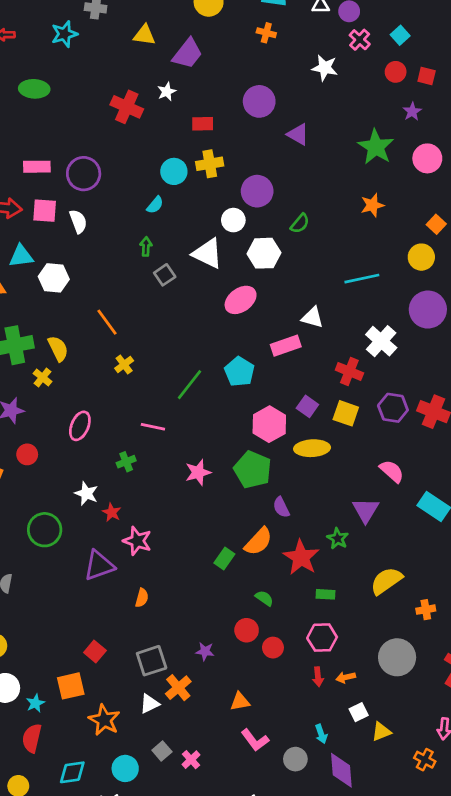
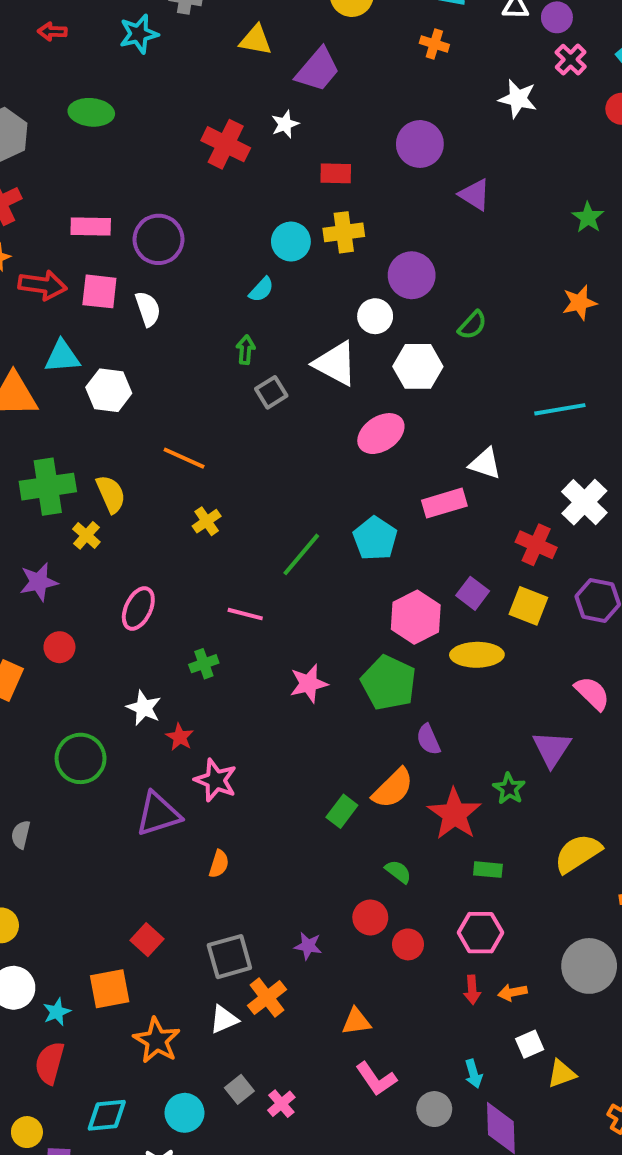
green star: (376, 147) -> (588, 217), size x0.6
orange line: (107, 322) -> (184, 458), turned -32

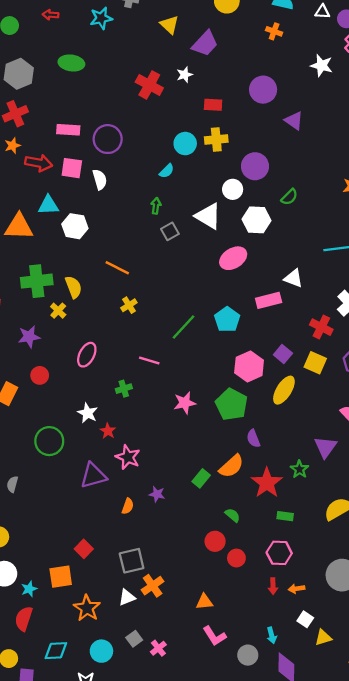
yellow triangle: (256, 40) -> (169, 25), turned 30
yellow ellipse: (477, 655) -> (284, 390), turned -60
purple star: (308, 946) -> (157, 494), moved
white square: (530, 1044) -> (305, 619), turned -35

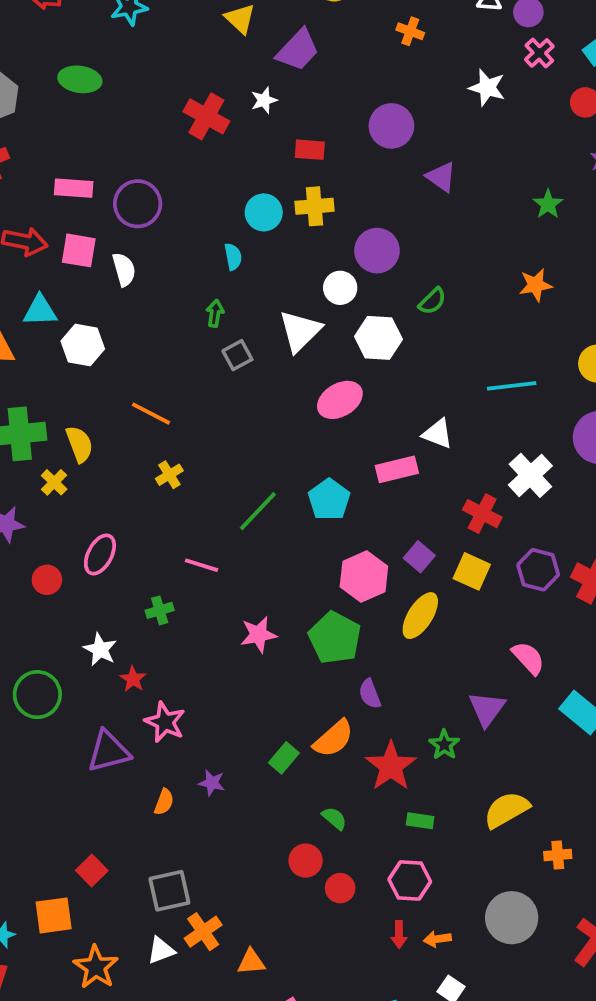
cyan semicircle: (167, 171) -> (233, 257), turned -56
white triangle: (208, 216) -> (300, 331), turned 44
red circle: (40, 375) -> (47, 580), moved
orange triangle: (204, 602) -> (251, 962), moved

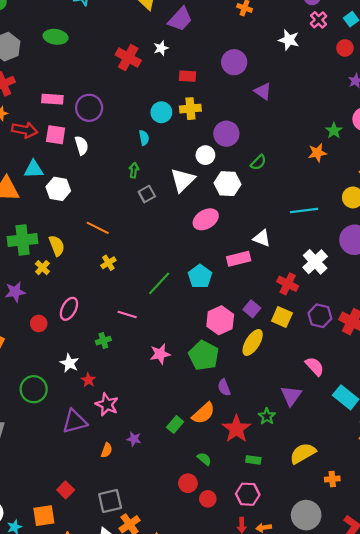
green star: (548, 204) -> (334, 131), moved

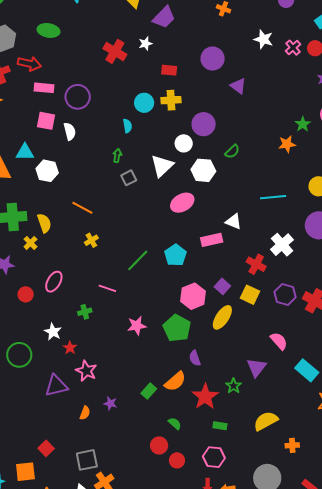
pink cross: (319, 20) -> (293, 48), moved
red arrow: (25, 130) -> (29, 64), moved

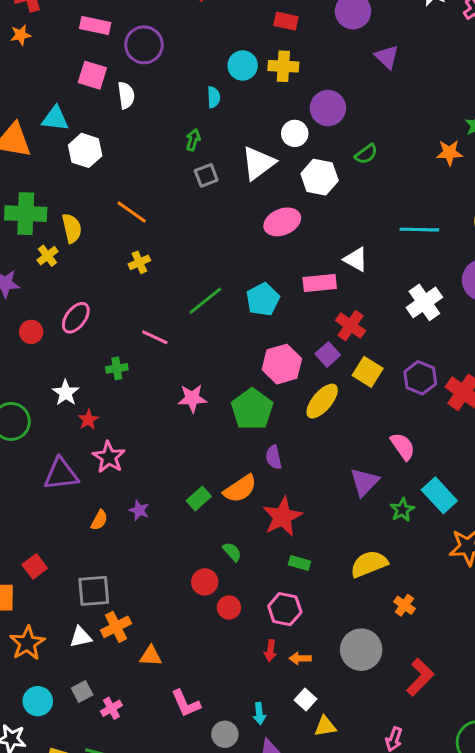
red cross: (256, 264) -> (351, 326), moved
green star: (234, 386) -> (402, 510), moved
orange cross: (292, 445) -> (404, 605), turned 32

